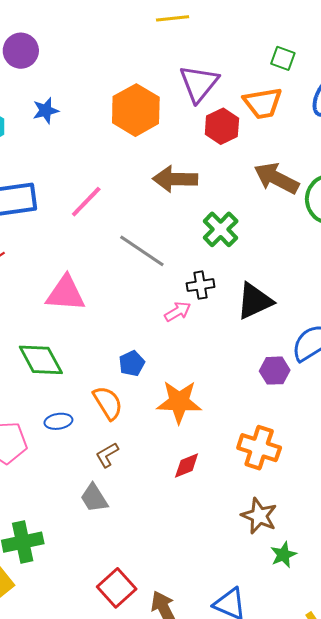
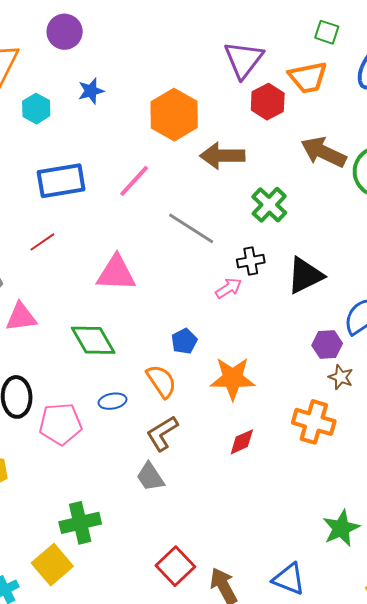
orange hexagon: (136, 110) -> (174, 115), moved
brown L-shape: (107, 455) -> (162, 433), size x1.4
brown star: (259, 516) -> (341, 377), moved, size x0.7
green star: (283, 555) -> (341, 528), size x1.4

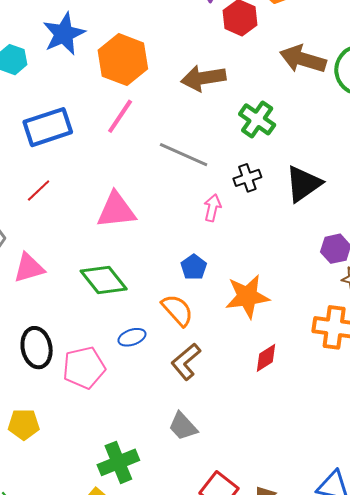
blue star: (91, 91) -> (64, 34), size x1.6
orange hexagon: (174, 115) -> (123, 60), moved
pink arrow: (229, 288) -> (212, 208), moved, turned -36
gray trapezoid: (150, 477) -> (183, 426), moved

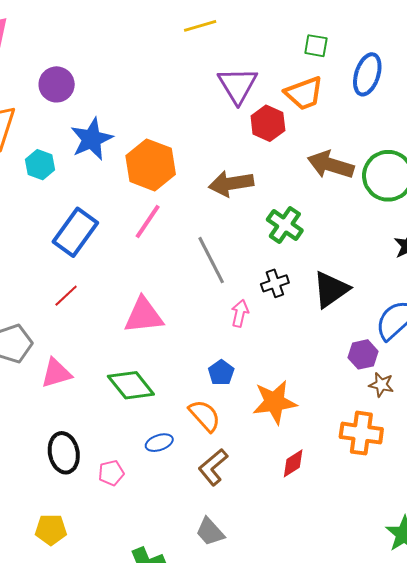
blue rectangle: (48, 127) -> (75, 232), turned -36
gray line: (184, 155) -> (211, 260), turned 39
pink pentagon: (84, 368) -> (111, 473), size x0.6

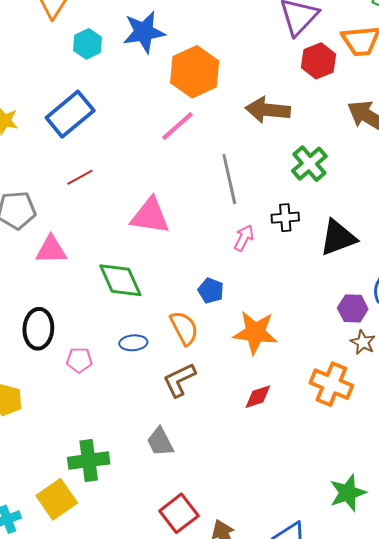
blue rectangle: (75, 232) -> (70, 114), moved
blue pentagon: (221, 373) -> (211, 291), turned -30

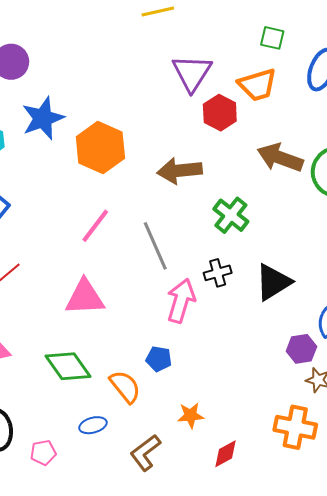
pink line: (178, 126) -> (95, 226), moved
pink arrow: (244, 238) -> (181, 301), size x1.6
orange semicircle: (184, 328) -> (125, 387), moved
orange star: (255, 332) -> (191, 415), moved, size x0.6

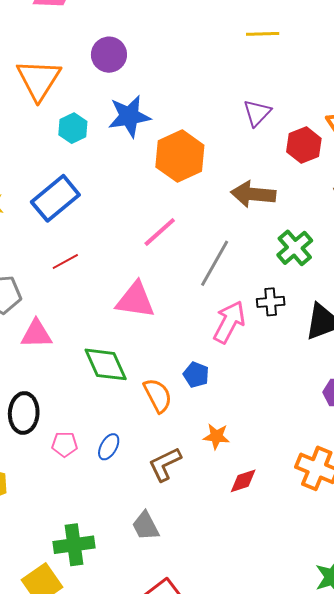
purple triangle: (192, 73) -> (257, 113), moved, size x0.7
gray line: (155, 246) -> (215, 263), turned 42
blue ellipse: (93, 425) -> (109, 447), moved, turned -56

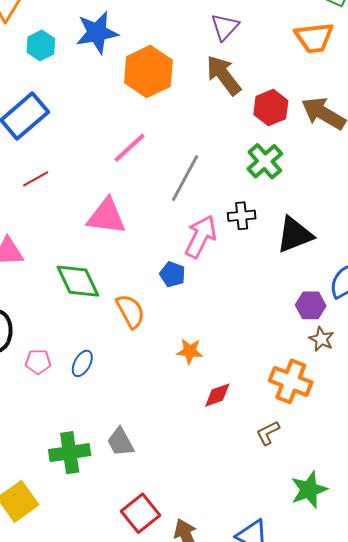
red hexagon: (304, 145) -> (271, 108), moved
brown arrow: (253, 194) -> (224, 75), moved, turned 48
blue pentagon: (196, 375) -> (173, 274), moved
brown L-shape: (165, 464) -> (268, 433), moved, size x0.7
green cross: (74, 545) -> (70, 453), moved

